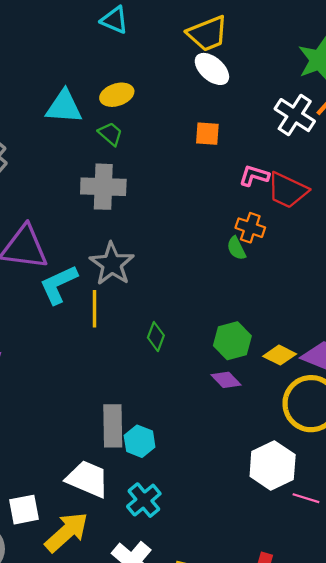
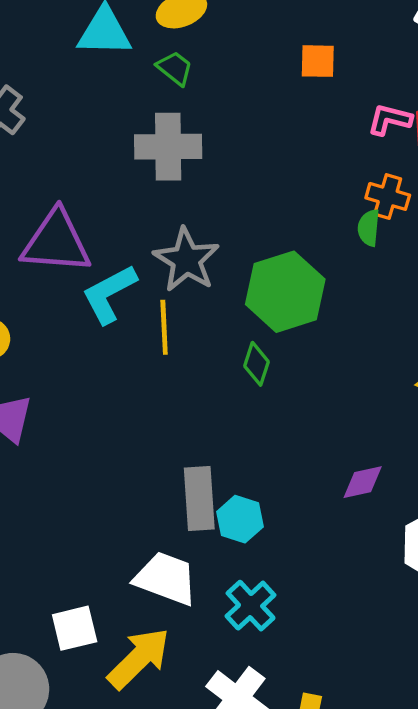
green semicircle: (236, 248) -> (369, 228), turned 35
green hexagon: (232, 341) -> (285, 292), moved, size x1.4
purple diamond: (226, 380) -> (363, 482), moved, turned -56

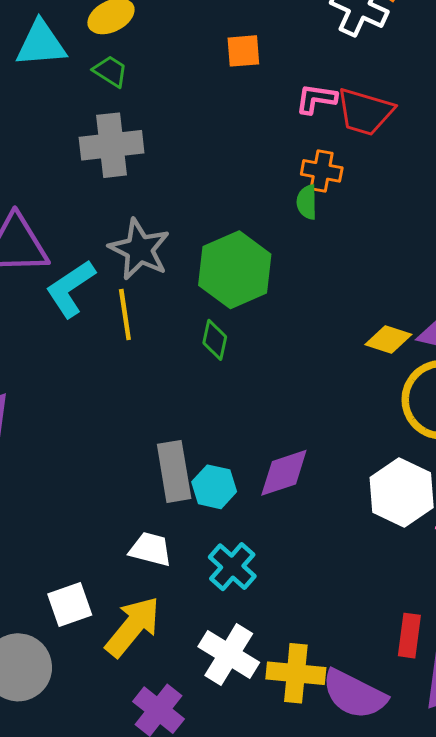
purple diamond: (363, 482) -> (284, 473), moved, size x1.4
white trapezoid: (166, 578) -> (150, 549), size x0.7

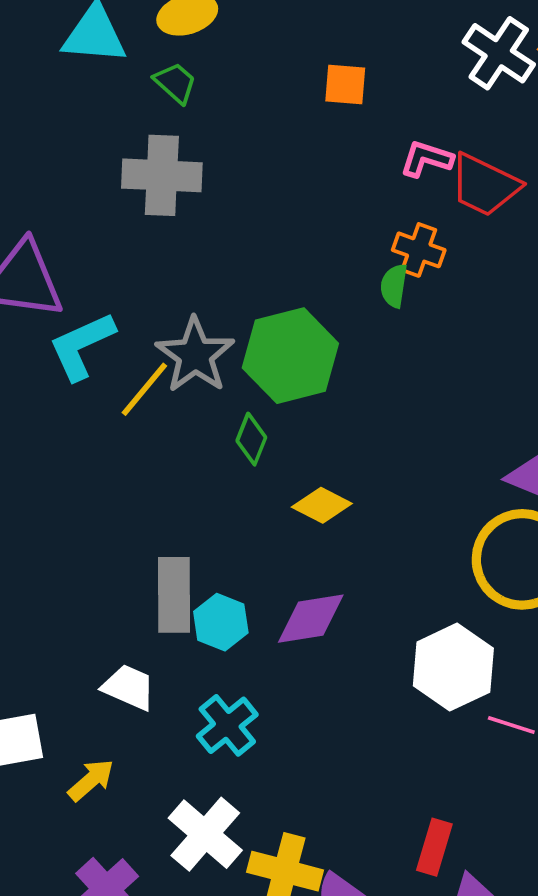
gray star: (139, 249) -> (195, 355), moved
yellow line: (125, 314) -> (144, 389), turned 39
yellow diamond: (388, 340) -> (322, 505), moved
yellow arrow: (133, 627) -> (91, 780), size x0.6

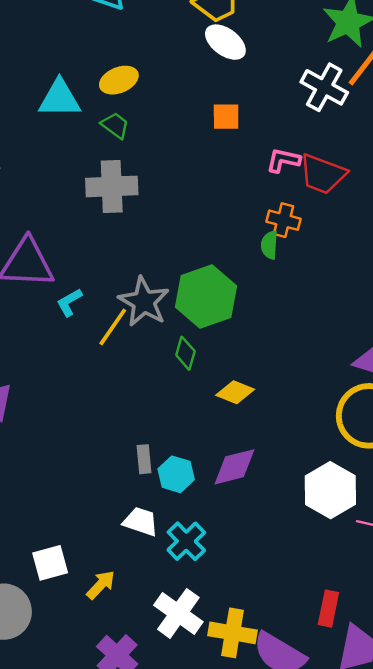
cyan L-shape: (82, 346) -> (69, 302), size x0.6
gray rectangle: (174, 595) -> (144, 459), size x0.6
white trapezoid: (129, 687) -> (141, 522), moved

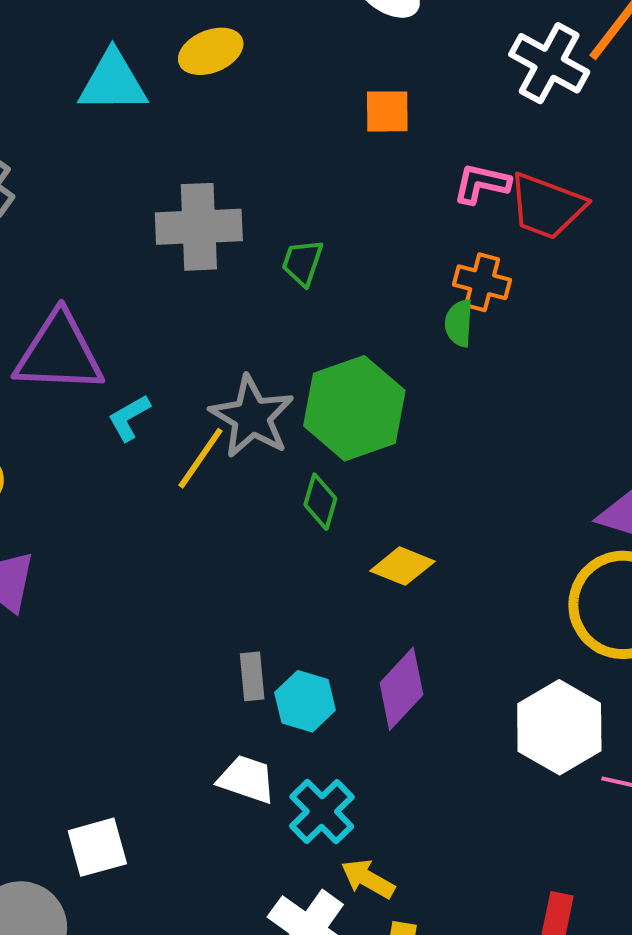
green trapezoid: (115, 125) -> (302, 262), moved, turned -108
purple diamond: (235, 467) -> (401, 689), turned -33
yellow arrow: (101, 585) -> (368, 879), moved, turned -104

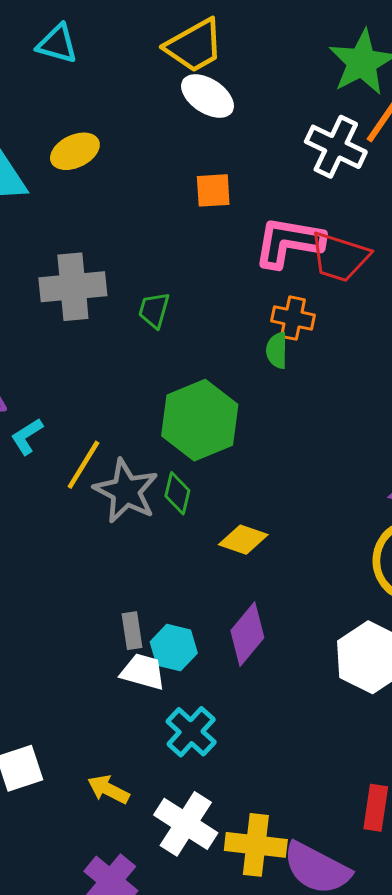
pink L-shape: (482, 184) -> (289, 242), size x1.6
gray star: (252, 417) -> (126, 491), moved
white trapezoid: (247, 779) -> (143, 672), moved
yellow arrow: (368, 879) -> (108, 789), moved

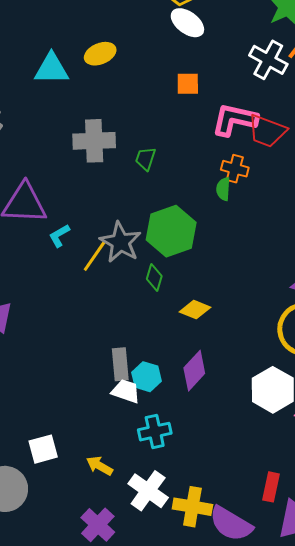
gray star: (126, 491) -> (120, 242), moved
gray rectangle: (132, 631) -> (120, 364), size x1.4
cyan cross: (191, 732) -> (155, 432), turned 32

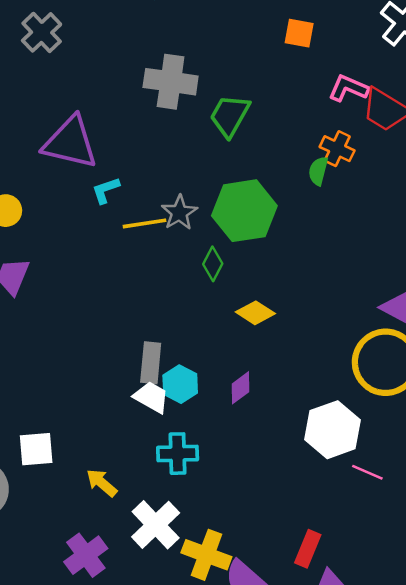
pink L-shape: (235, 120) -> (348, 88), size x0.7
green trapezoid: (146, 159) -> (230, 116), size x1.5
gray star: (120, 242) -> (179, 213), size x0.7
yellow line: (95, 256) -> (145, 223), turned 36
purple diamond: (194, 371) -> (240, 388), size x0.7

